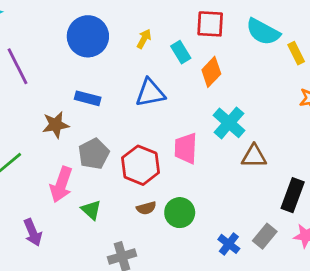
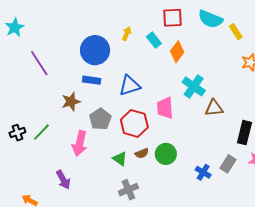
blue circle: (88, 36) -> (95, 50), moved
blue triangle: (150, 93) -> (130, 86), moved
green triangle: (91, 210) -> (120, 159), moved

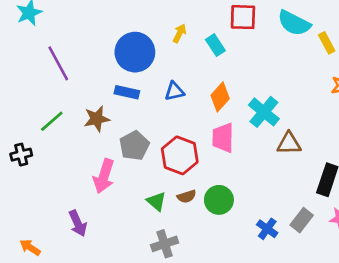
orange diamond: (177, 52) -> (220, 97), moved
blue triangle: (130, 86) -> (174, 91), moved, size x0.7
green line: (41, 132) -> (52, 121), moved

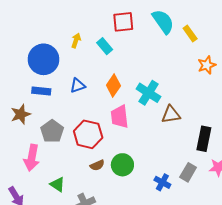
cyan semicircle: (294, 23) -> (163, 22), turned -145
green triangle: (156, 201) -> (57, 185), moved

